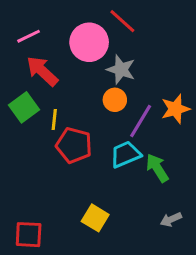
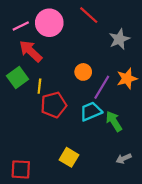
pink circle: (89, 42) -> (49, 23), moved
gray star: (121, 70) -> (119, 39), moved, turned 30
red pentagon: (74, 145) -> (54, 105), turned -30

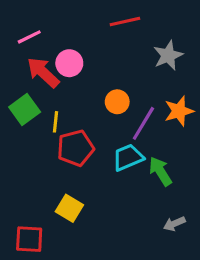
red line: (89, 15) -> (125, 22), turned -55
pink circle: (49, 23) -> (69, 63), moved, size x0.7
yellow square: (69, 157) -> (69, 208), moved

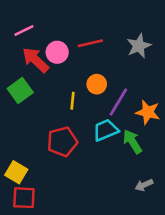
red line: (125, 22) -> (90, 43), moved
orange star: (179, 111) -> (148, 112), moved, turned 30
yellow line: (55, 122) -> (72, 101), moved
red pentagon: (76, 148) -> (62, 142), moved
yellow square: (69, 208) -> (16, 172), moved

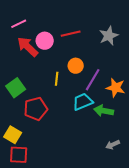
green square: (20, 91) -> (16, 88), moved
red pentagon: (62, 142) -> (36, 109), moved
green arrow: (132, 142) -> (104, 111), turned -48

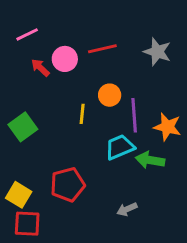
gray star: (109, 36) -> (157, 52), turned -30
red arrow: (28, 47) -> (40, 68), size x0.6
purple line: (93, 80) -> (134, 115), turned -35
red pentagon: (36, 109) -> (68, 185), moved
gray arrow: (113, 145) -> (127, 209), moved

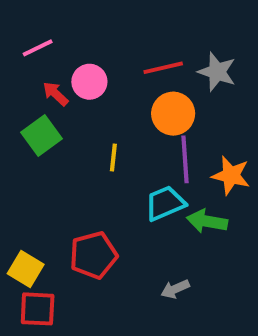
red line: (102, 49) -> (163, 68), moved
orange circle: (110, 95) -> (173, 114), moved, size x1.4
green square: (23, 127) -> (42, 136), moved

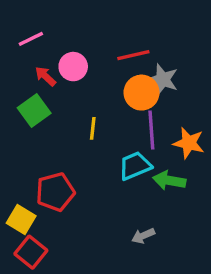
gray star: (217, 72) -> (163, 80), moved
red pentagon: (93, 255) -> (55, 192), moved
red square: (38, 309) -> (31, 252), turned 36

